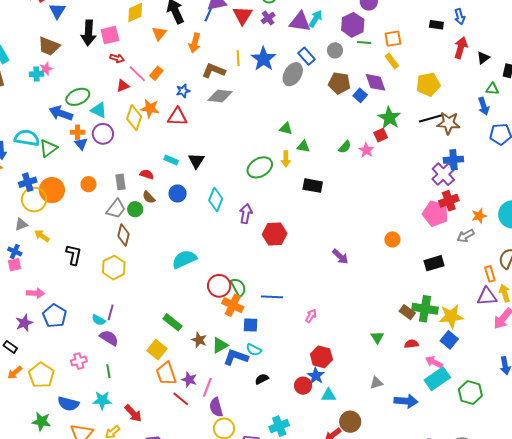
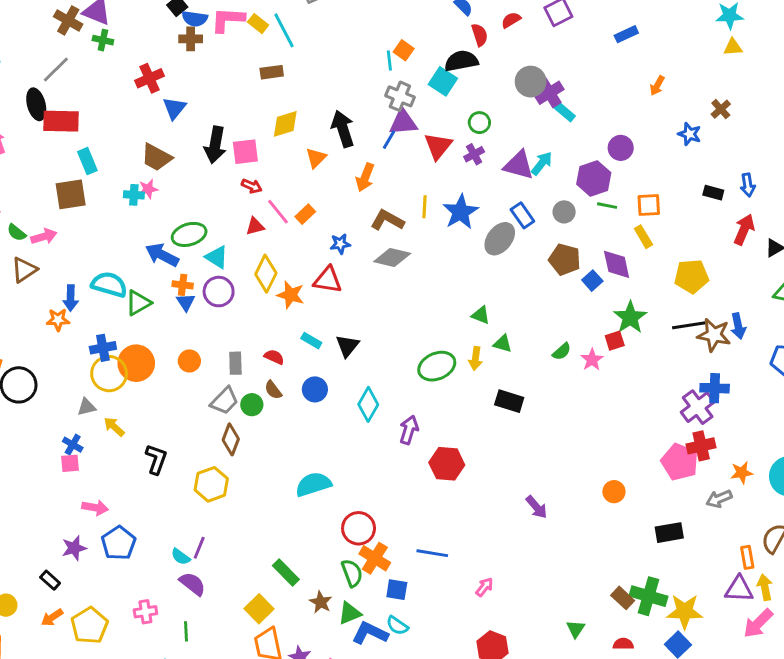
blue arrow: (484, 106) -> (738, 326), moved
orange star: (150, 108) -> (291, 295), moved
green semicircle: (238, 287) -> (352, 573), moved

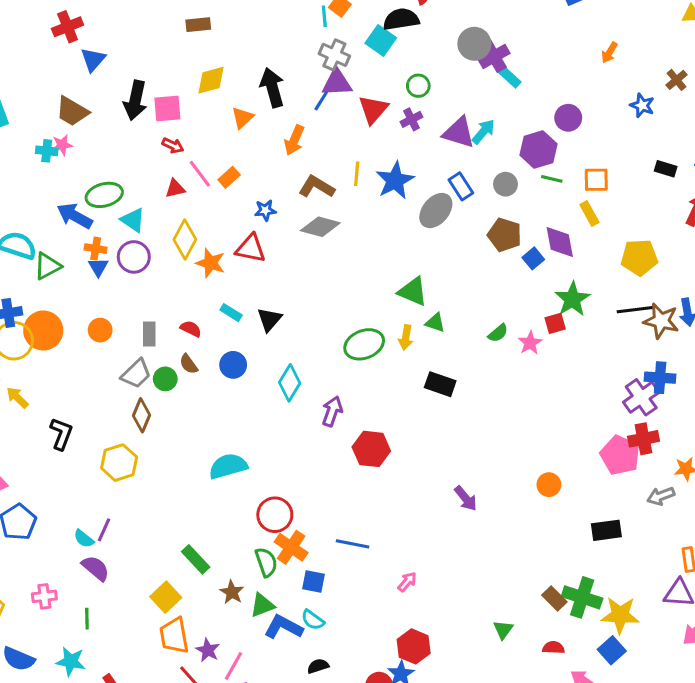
green triangle: (481, 315) -> (413, 291), size x1.5

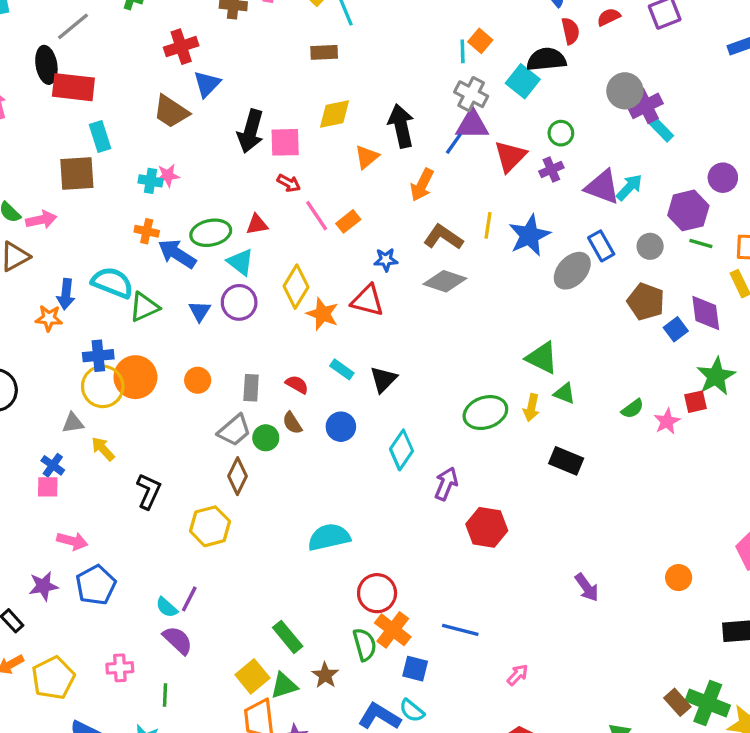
brown trapezoid: (72, 111) -> (171, 112), moved
red triangle: (175, 189) -> (257, 224), moved
orange cross: (96, 249) -> (147, 231), moved
green triangle: (262, 605) -> (284, 686), moved

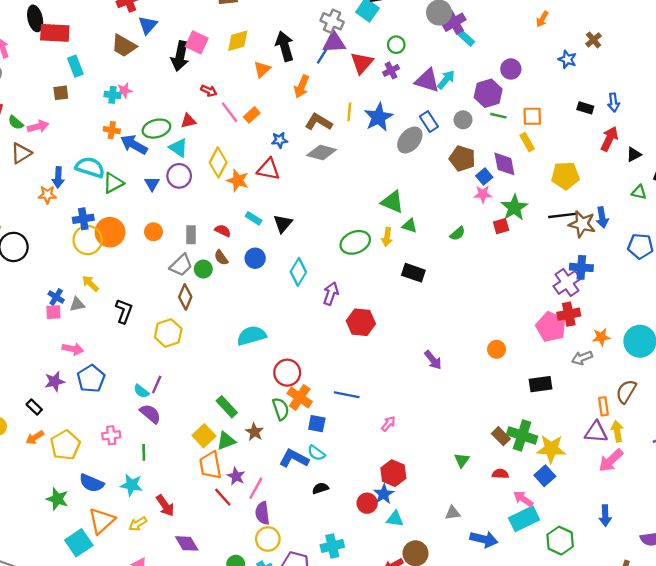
pink square: (285, 142) -> (197, 42), moved, turned 30
brown square: (77, 174) -> (61, 93), size x0.6
pink star: (667, 421) -> (483, 194), moved, turned 30
gray triangle: (73, 423) -> (77, 304), moved

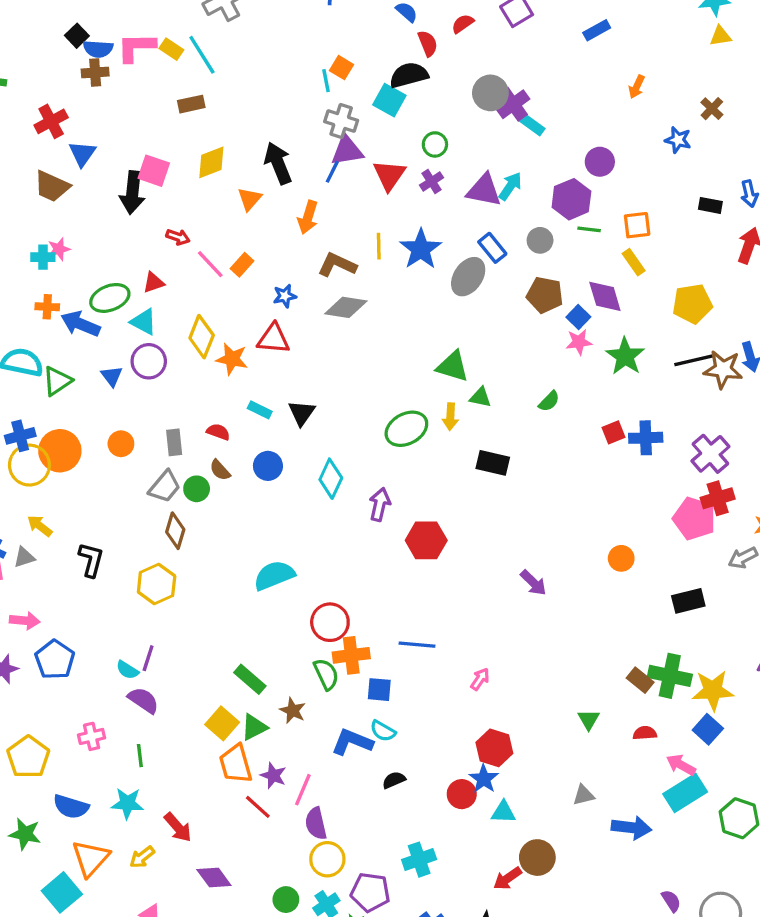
red square: (501, 226) -> (614, 432), moved
blue cross: (581, 267) -> (646, 438), moved
orange cross: (300, 398) -> (351, 655), turned -35

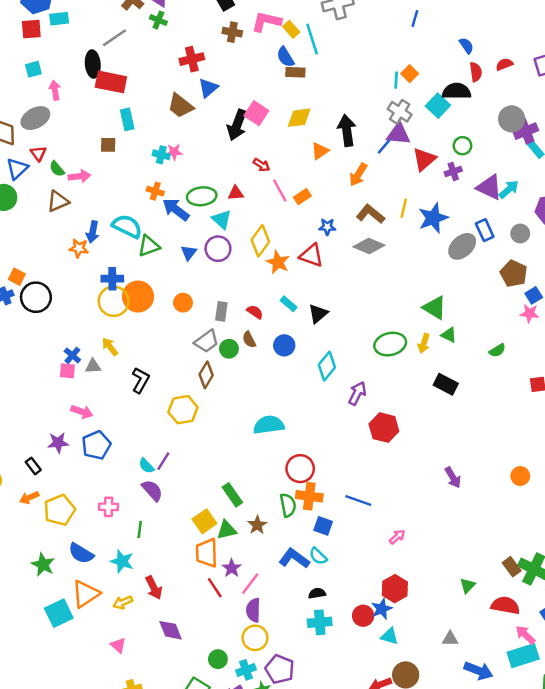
blue semicircle: (98, 49) -> (285, 57), moved, turned 40
red semicircle: (645, 733) -> (505, 605), size x1.6
cyan cross: (419, 860) -> (320, 622), moved

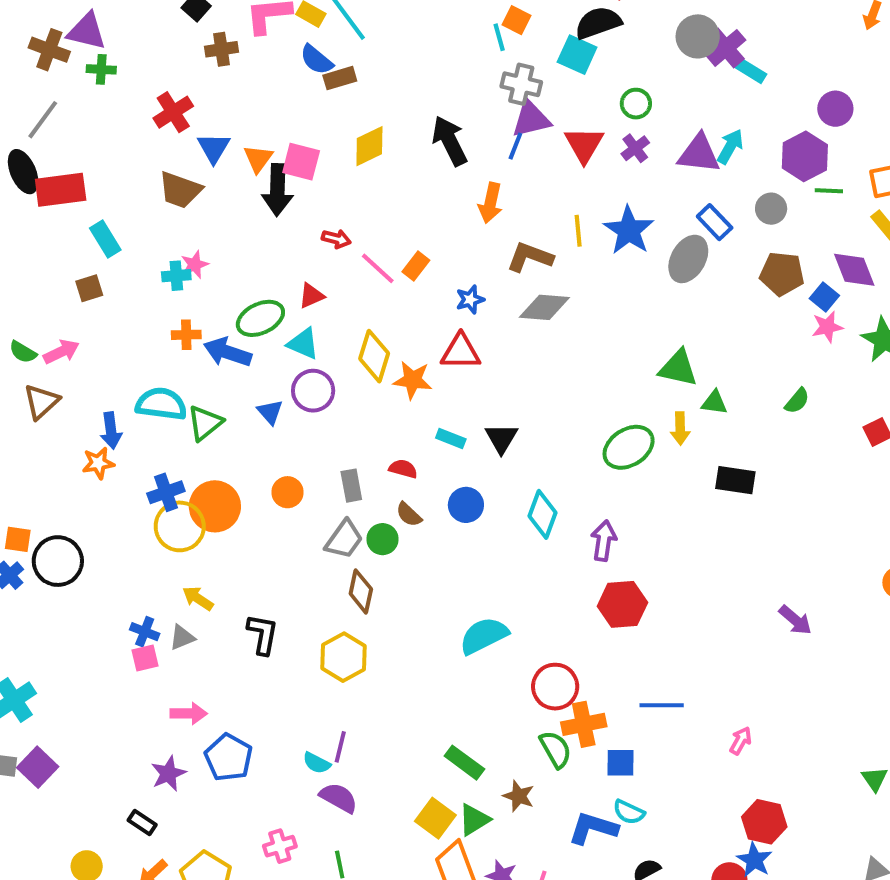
orange triangle: (320, 151) -> (258, 159), moved
red hexagon: (384, 428) -> (622, 604), moved

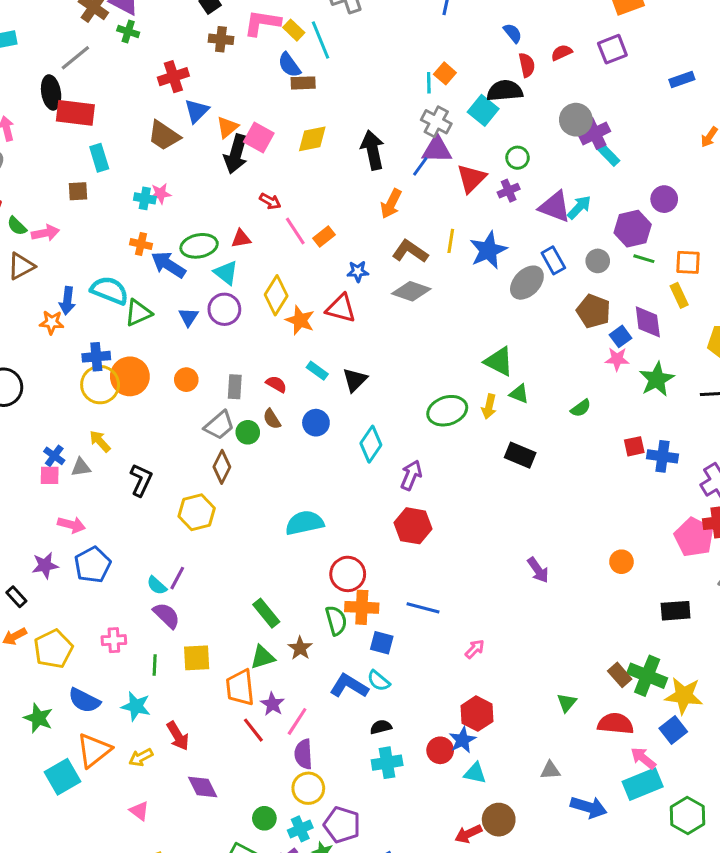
yellow square: (435, 818) -> (197, 658), moved, turned 36

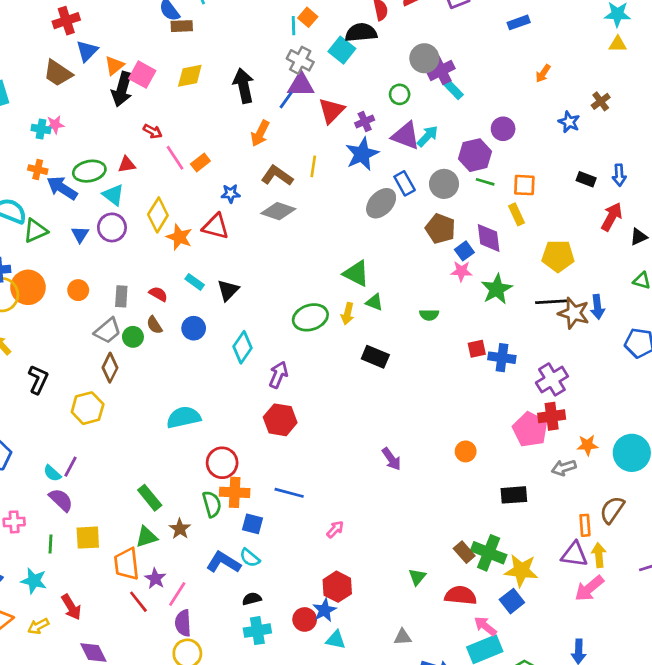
green circle: (518, 158) -> (400, 94), moved
blue star: (488, 250) -> (362, 154), moved
gray circle: (598, 261) -> (444, 184), size x1.4
green semicircle: (581, 408) -> (429, 315), turned 36

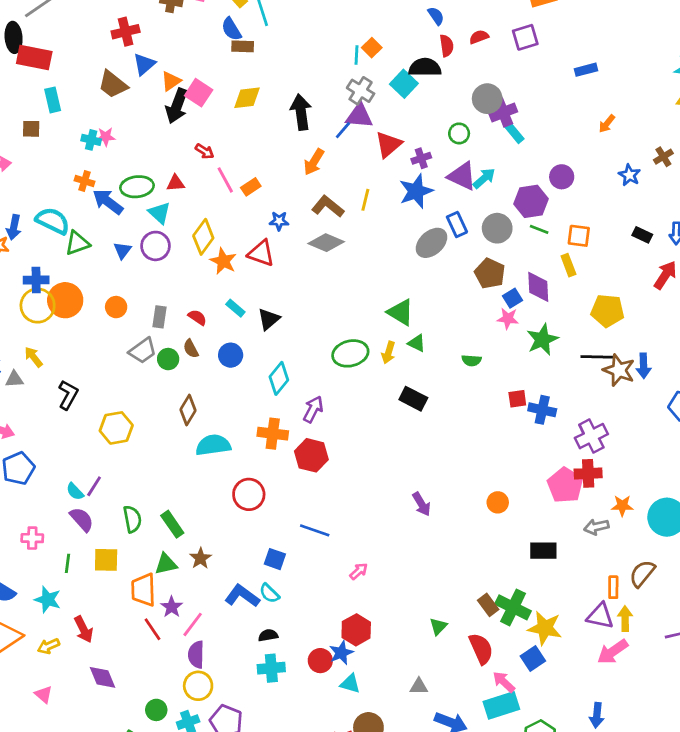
brown diamond: (110, 368) -> (188, 410), moved
orange cross: (235, 492) -> (273, 434), moved
green semicircle: (212, 504) -> (132, 519), moved
red semicircle: (461, 595) -> (481, 649), turned 56

